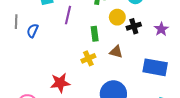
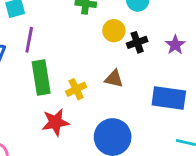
purple line: (68, 15) -> (29, 40), moved
green rectangle: (95, 34) -> (41, 78), moved, size x1.6
red star: (60, 83) -> (55, 122), moved

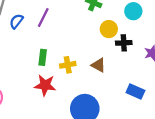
green rectangle: (41, 78) -> (43, 57), moved, size x0.6
blue rectangle: (169, 98) -> (135, 92), size x0.7

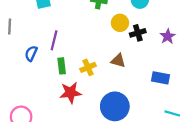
purple line: (43, 18) -> (54, 40), moved
blue semicircle: (16, 21) -> (31, 53), moved

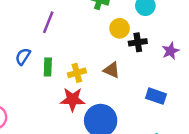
purple line: (54, 40) -> (48, 22), moved
blue semicircle: (31, 53) -> (23, 56), moved
red star: (71, 93) -> (73, 99), moved

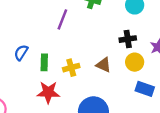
purple line: (48, 22) -> (62, 19), moved
yellow circle: (120, 28) -> (135, 62), moved
red star: (73, 99) -> (48, 92), moved

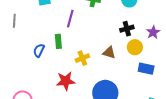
green rectangle: (44, 62) -> (58, 41), moved

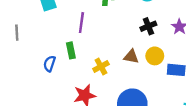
yellow circle: (135, 47) -> (155, 56), moved

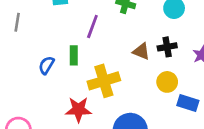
brown triangle: (131, 56) -> (141, 51), moved
yellow cross: (101, 67) -> (104, 81), size x1.6

